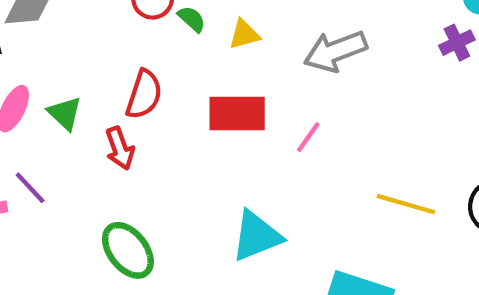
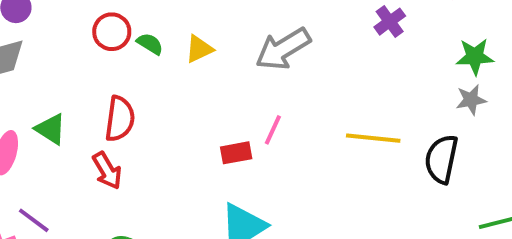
green triangle: (65, 113) -> (51, 129), moved
red rectangle: (237, 114) -> (236, 153), moved, size x0.6
yellow line: (406, 204) -> (373, 138), moved

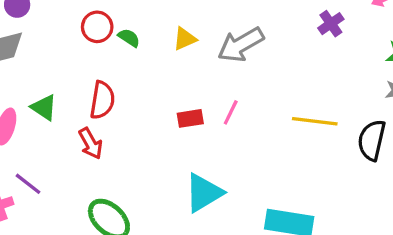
yellow triangle: (199, 49) -> (185, 39), moved
red rectangle: (236, 153) -> (190, 118), moved

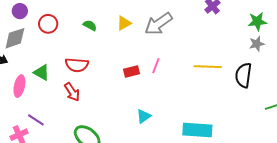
red circle: (97, 27) -> (48, 24), moved
red semicircle: (102, 100) -> (77, 65), turned 90
cyan triangle: (204, 193) -> (144, 116), size x0.6

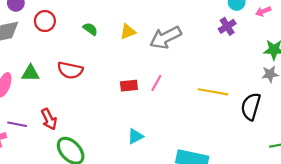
green triangle: (42, 72) -> (30, 73), turned -36
red arrow: (72, 92) -> (49, 119), moved
purple line: (36, 120) -> (17, 124), turned -30

